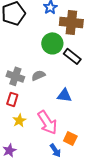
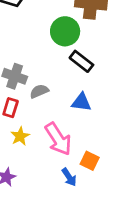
black rectangle: (72, 56) -> (81, 61), moved
gray semicircle: (38, 75) -> (39, 91), moved

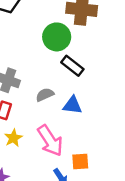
gray semicircle: (39, 91) -> (45, 95), moved
orange square: (90, 161) -> (80, 162), turned -30

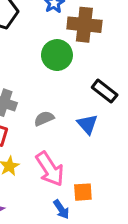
black rectangle: (72, 66) -> (105, 91), moved
blue triangle: (72, 105) -> (87, 124), moved, turned 42

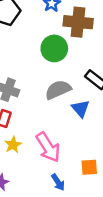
gray semicircle: (44, 118) -> (58, 90), moved, size x1.5
orange square: (83, 192) -> (89, 167), moved

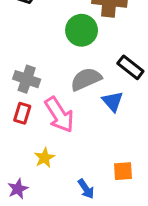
yellow star: (13, 145) -> (44, 158), moved
pink arrow: (48, 147) -> (59, 115), moved

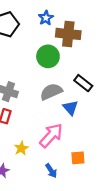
pink arrow: (59, 115) -> (51, 135), moved, turned -105

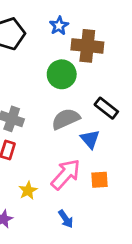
orange square: (78, 158) -> (100, 180), moved

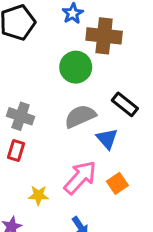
orange square: (100, 180) -> (117, 183), turned -30
yellow star: (28, 191) -> (38, 195), turned 30

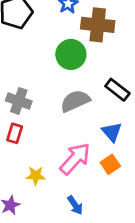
blue triangle: (107, 139) -> (112, 132), moved

